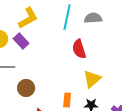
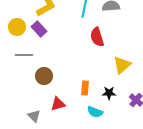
yellow triangle: (92, 79) -> (122, 65), moved

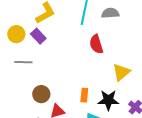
brown circle: (44, 76) -> (41, 94), moved
black star: (109, 93) -> (108, 100), size x1.5

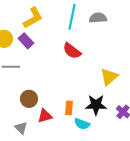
red semicircle: (96, 44) -> (72, 51), moved, turned -36
orange rectangle: (84, 95) -> (69, 108), moved

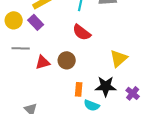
brown circle: (29, 99) -> (67, 60), moved
red triangle: (45, 116) -> (43, 62), moved

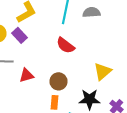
brown circle: (67, 60) -> (58, 81), moved
orange rectangle: (79, 89) -> (54, 102), moved

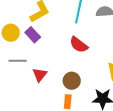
red triangle: (26, 75) -> (40, 75), turned -35

